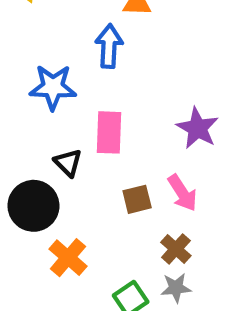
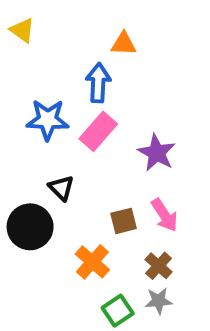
purple star: (197, 128) -> (157, 153), moved
pink rectangle: (109, 132) -> (98, 131), moved, turned 39
orange cross: (68, 258) -> (92, 262), moved

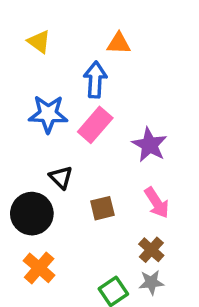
yellow triangle: (22, 30) -> (39, 42), moved
brown square: (124, 221) -> (102, 208), moved
orange cross: (92, 262) -> (39, 268), moved

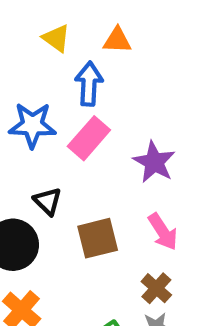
yellow triangle: (39, 42) -> (56, 38), moved
brown square: (102, 208) -> (98, 238), size x1.4

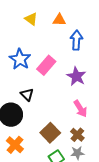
blue arrow: (89, 84) -> (76, 40), moved
blue star: (32, 125) -> (20, 59), turned 30
brown square: (98, 238) -> (50, 133), moved, turned -30

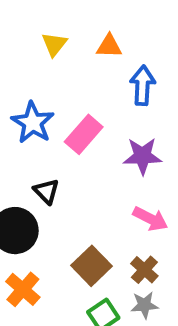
yellow triangle: (31, 19) -> (54, 44), turned 32
purple star: (76, 76) -> (142, 156), turned -30
pink arrow: (80, 109) -> (150, 219), turned -30

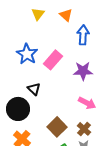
orange triangle: (109, 46) -> (66, 15), turned 40

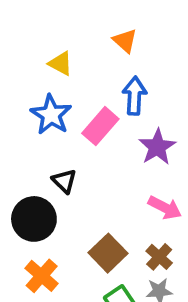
yellow triangle: (38, 14) -> (61, 63), moved, turned -40
blue arrow: (83, 35) -> (134, 96), moved
purple star: (83, 71) -> (157, 147), turned -30

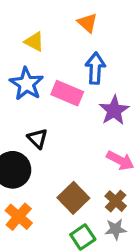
pink rectangle: (100, 126) -> (67, 93), turned 72

